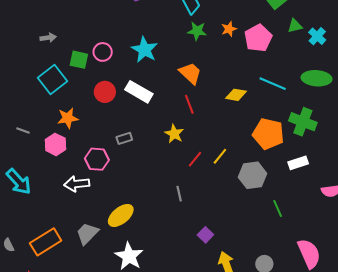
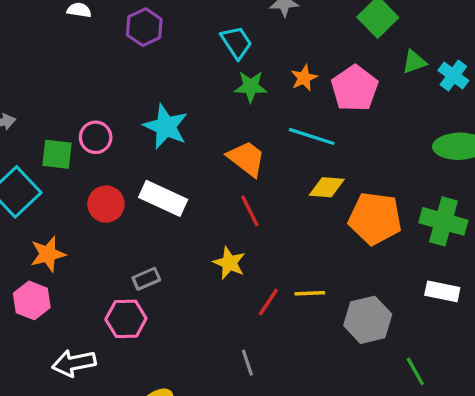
cyan line: (273, 84) -> (312, 136), moved
orange pentagon: (268, 134) -> (375, 218), moved
yellow line: (220, 156) -> (310, 293), turned 54
pink hexagon: (97, 159) -> (126, 319), moved
white rectangle: (298, 163) -> (442, 291), turned 36

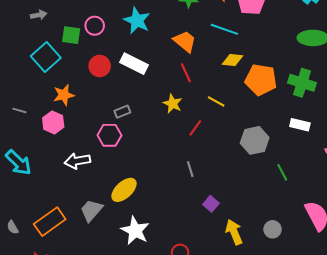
yellow line: (310, 293) -> (216, 101), moved, turned 30
gray line: (247, 363) -> (190, 169), moved

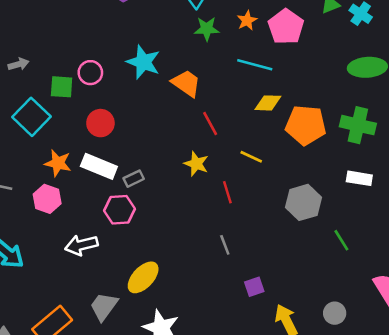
orange trapezoid: (185, 41) -> (186, 83), moved
white rectangle: (134, 64) -> (99, 166), moved
orange star: (64, 95) -> (58, 163), turned 30
red line: (195, 128) -> (227, 192), turned -48
purple square: (211, 204) -> (254, 287), turned 35

